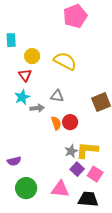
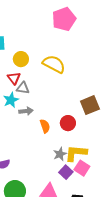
gray triangle: (57, 96) -> (23, 88), moved
red circle: (70, 122) -> (68, 123), moved
pink square: (95, 174) -> (82, 168), moved

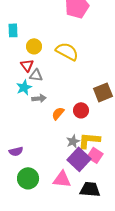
orange semicircle: (45, 126) -> (58, 113), turned -120
purple square: (66, 172) -> (79, 159), size x1.6

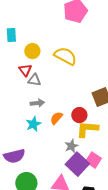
cyan star: (24, 87) -> (33, 124), moved
yellow L-shape: (89, 140) -> (87, 129), moved
purple semicircle: (16, 151) -> (14, 156), size x1.5

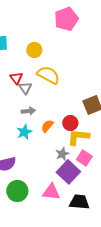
yellow circle: (32, 51) -> (34, 50), moved
yellow semicircle: (65, 56) -> (48, 75), moved
gray triangle: (34, 80) -> (25, 88), turned 48
pink square: (93, 160) -> (84, 158), moved

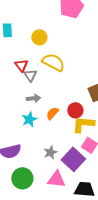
gray star: (62, 154) -> (50, 152), moved

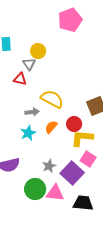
yellow semicircle: (53, 62) -> (52, 99), moved
red triangle: (21, 65) -> (20, 79), turned -40
gray triangle: (30, 75) -> (29, 64), moved
green circle: (22, 178) -> (35, 189), moved

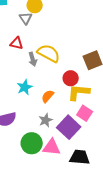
red triangle: (20, 79) -> (17, 43), moved
gray arrow: (32, 112) -> (33, 59), moved, turned 80
orange semicircle: (51, 127) -> (48, 96), moved

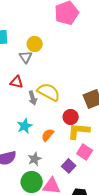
gray star: (46, 120) -> (35, 159), moved
purple square: (69, 127) -> (69, 166), size x0.6

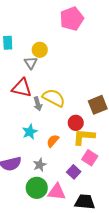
red triangle: (17, 82) -> (22, 88), size x1.5

